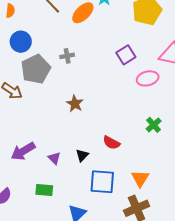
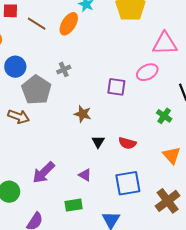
purple square: (126, 55) -> (116, 87), moved, turned -36
black triangle: (82, 155) -> (98, 142), moved
purple triangle: (54, 158) -> (85, 175), moved
orange triangle: (140, 178) -> (172, 155), moved

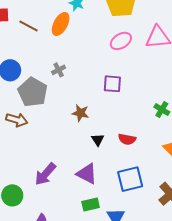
pink ellipse: (147, 72) -> (121, 41), moved
purple triangle: (85, 175) -> (87, 174), size x1.6
green rectangle: (74, 205) -> (91, 205), moved

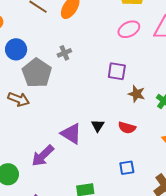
brown star: (80, 113) -> (137, 94), moved
purple triangle: (87, 174) -> (71, 134), moved
blue square: (130, 179) -> (127, 168), size x0.6

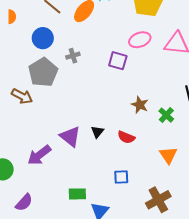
blue circle: (16, 49) -> (43, 38), moved
purple square: (117, 71) -> (118, 61), moved

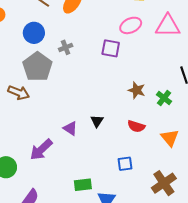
purple triangle: (70, 137) -> (70, 128), size x0.7
red semicircle: (126, 137) -> (136, 126), moved

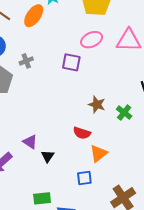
black triangle: (97, 121) -> (48, 156), moved
red semicircle: (136, 126) -> (82, 133), moved
orange triangle: (170, 138) -> (99, 153), moved, turned 30

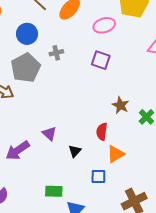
pink ellipse: (92, 40) -> (104, 25), moved
red semicircle: (82, 133) -> (102, 132), turned 72
black triangle: (48, 156) -> (75, 151), moved

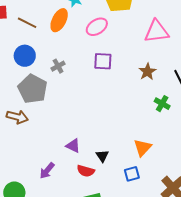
brown star: (120, 105) -> (147, 72), moved, turned 30
red semicircle: (102, 132) -> (86, 171), moved, turned -66
purple arrow: (18, 150) -> (47, 171), size x0.7

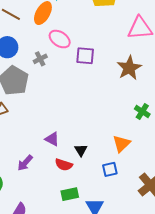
pink ellipse: (97, 27) -> (60, 39), moved, turned 65
brown star: (147, 72) -> (129, 68), size x1.4
green cross: (162, 104) -> (142, 111), moved

